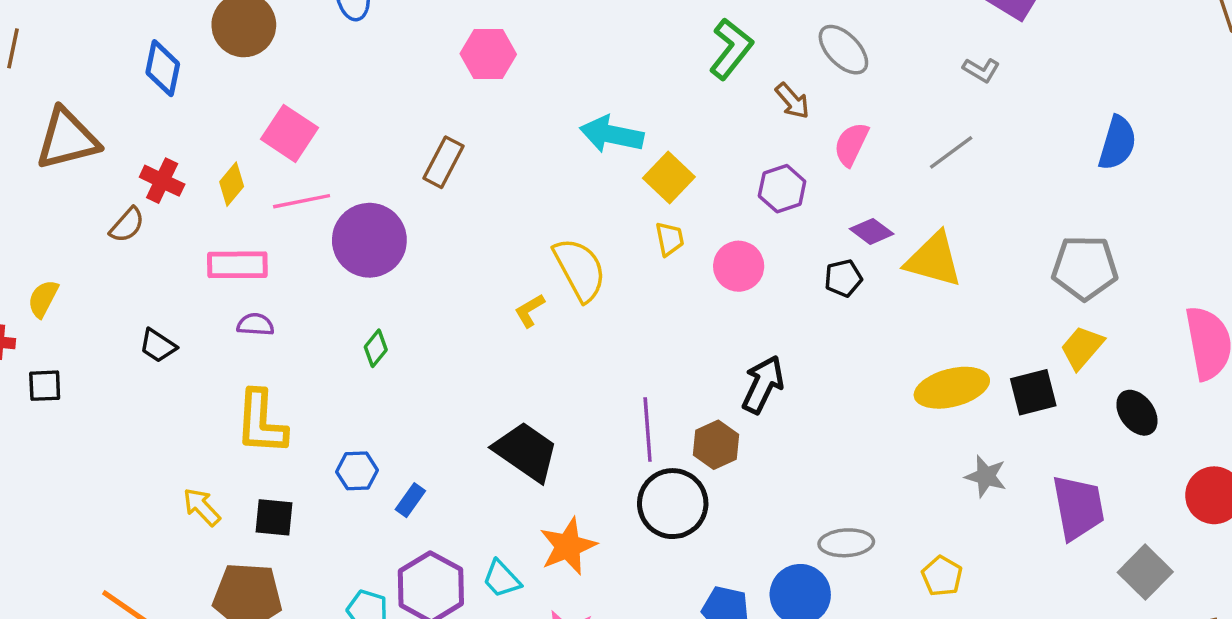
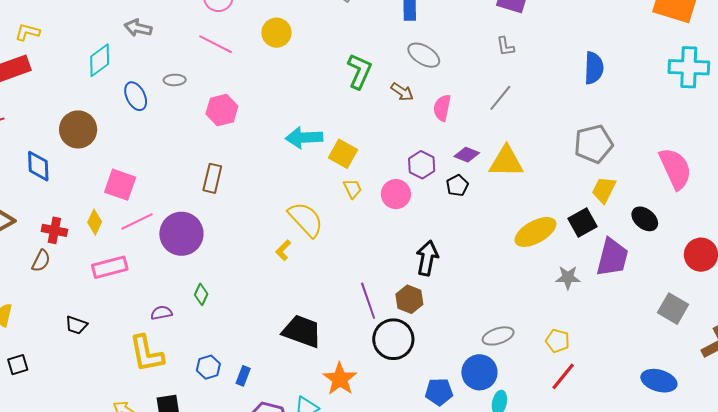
gray L-shape: (981, 70) -> (505, 46), turned 65
purple hexagon: (782, 189) -> (422, 165), moved
purple semicircle: (255, 325) -> (161, 313), moved
purple trapezoid: (1078, 508) -> (612, 257), moved, turned 39

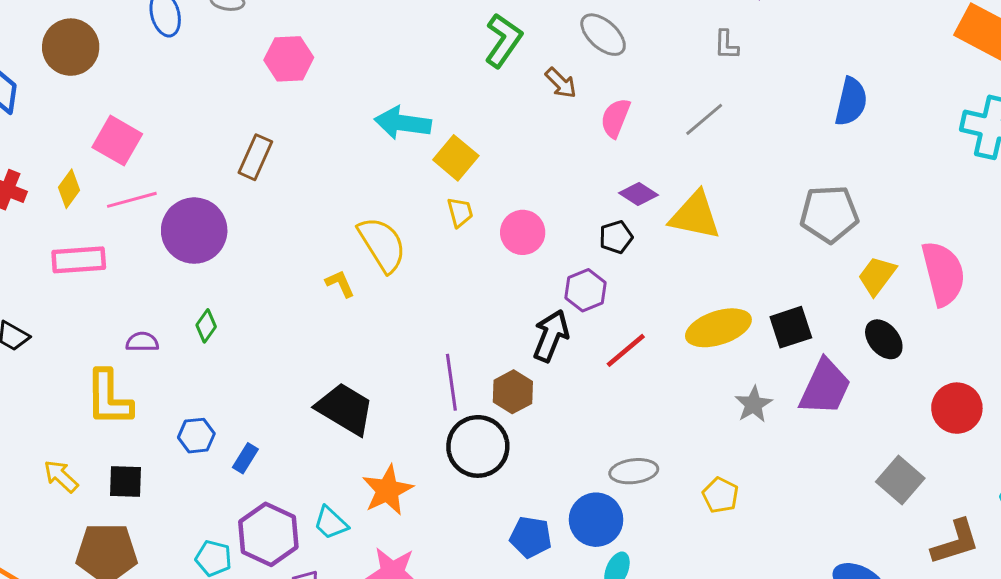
purple hexagon: (422, 165) -> (586, 290), moved
yellow trapezoid: (604, 190) -> (877, 276), moved
yellow L-shape: (283, 250) -> (340, 284), turned 100
gray star: (568, 277) -> (754, 404), turned 30
red line: (563, 376) -> (626, 350), moved

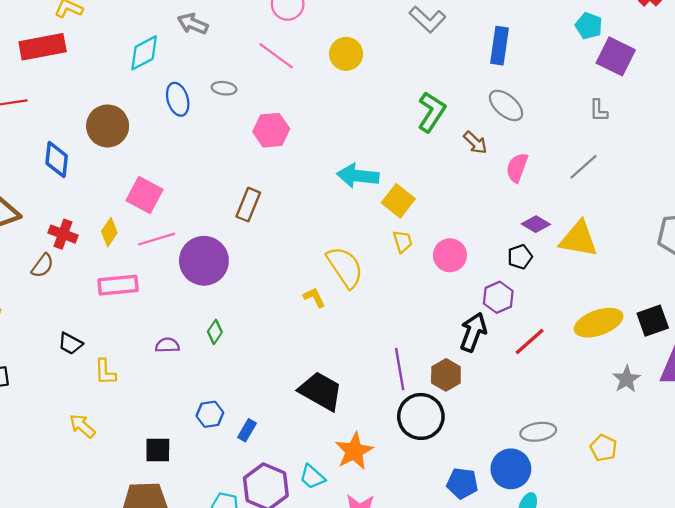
yellow L-shape: (109, 398) -> (105, 372), moved, size x0.6
yellow arrow: (61, 476) -> (82, 426), moved

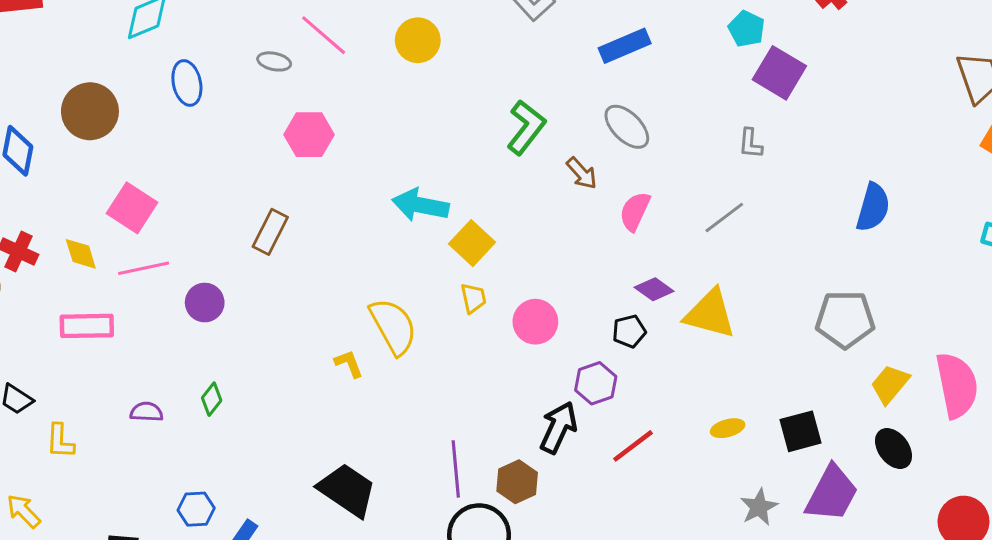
blue rectangle: (500, 46) -> (625, 46), turned 54
gray ellipse: (224, 88) -> (274, 61), moved
yellow diamond: (109, 232) -> (81, 254), turned -56
purple circle: (204, 261) -> (205, 303), size x0.6
yellow ellipse: (599, 323) -> (728, 428), size x0.5

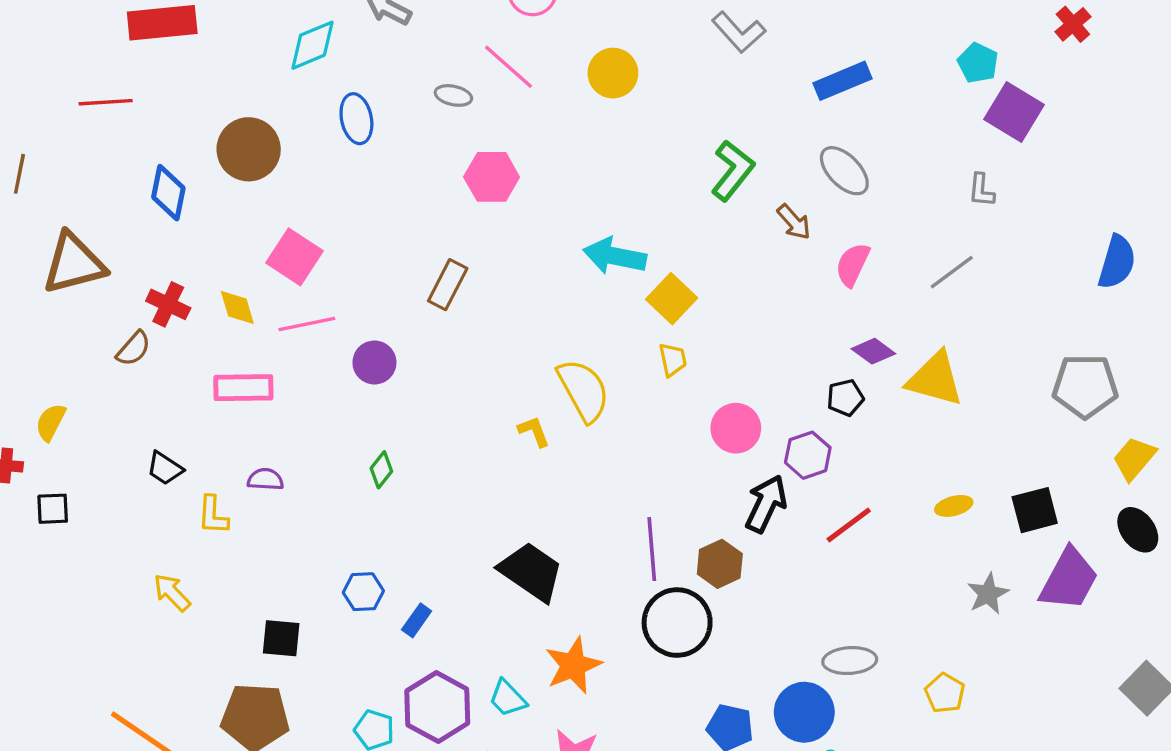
pink circle: (535, 322) -> (736, 428), moved
purple semicircle: (147, 412) -> (265, 479), moved

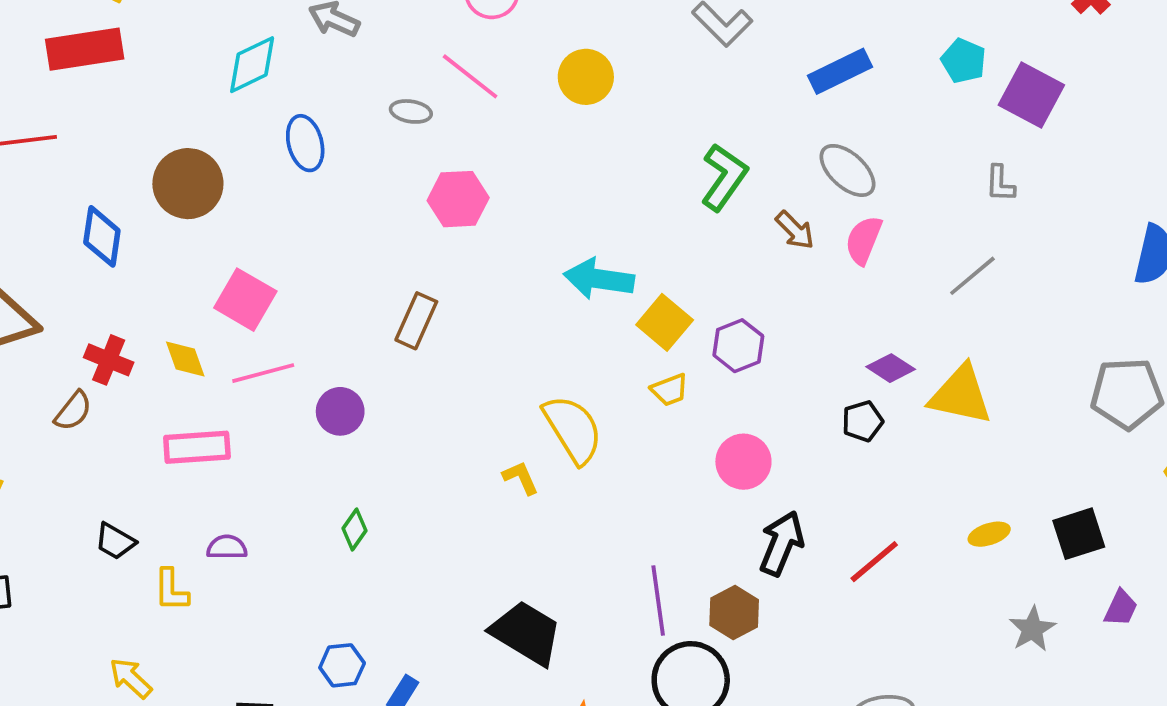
cyan pentagon: (978, 63) -> (964, 61), moved
pink semicircle: (853, 265) -> (864, 240), moved
yellow trapezoid: (673, 360) -> (670, 390), turned 84
purple hexagon: (808, 455) -> (738, 346), moved
purple trapezoid: (1069, 579) -> (1121, 608), size x0.5

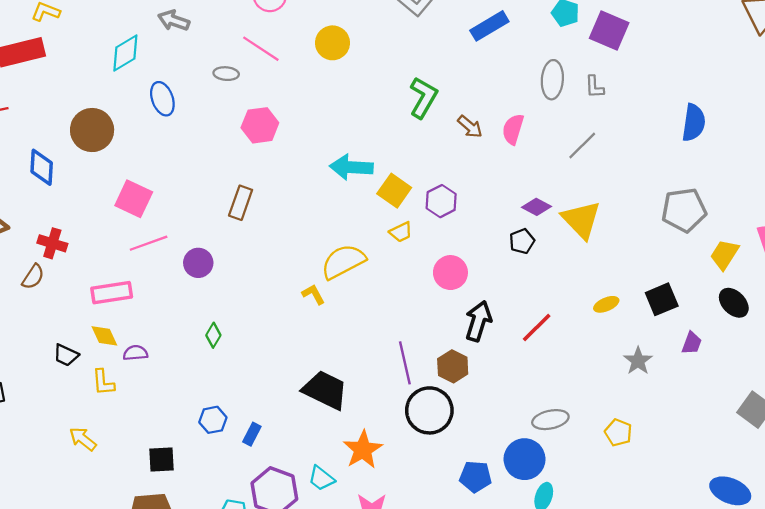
gray ellipse: (847, 170) -> (552, 80), moved, turned 57
yellow diamond: (185, 359) -> (104, 336), moved
yellow triangle: (961, 395) -> (581, 220), turned 39
yellow semicircle: (573, 429) -> (343, 262), turned -81

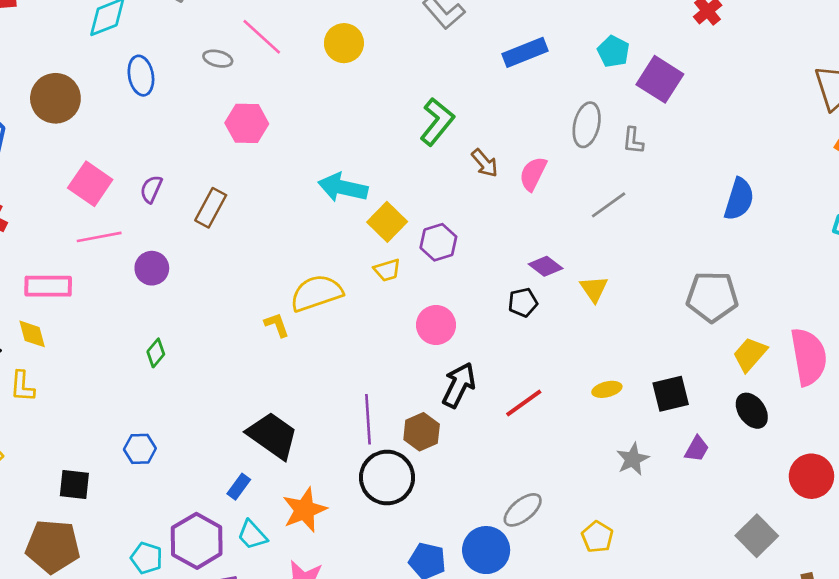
yellow triangle: (581, 220) -> (594, 289), size x0.6
purple semicircle: (135, 353) -> (151, 189), moved, turned -70
gray ellipse: (550, 420) -> (523, 510), turned -36
blue rectangle: (252, 434) -> (239, 487), moved

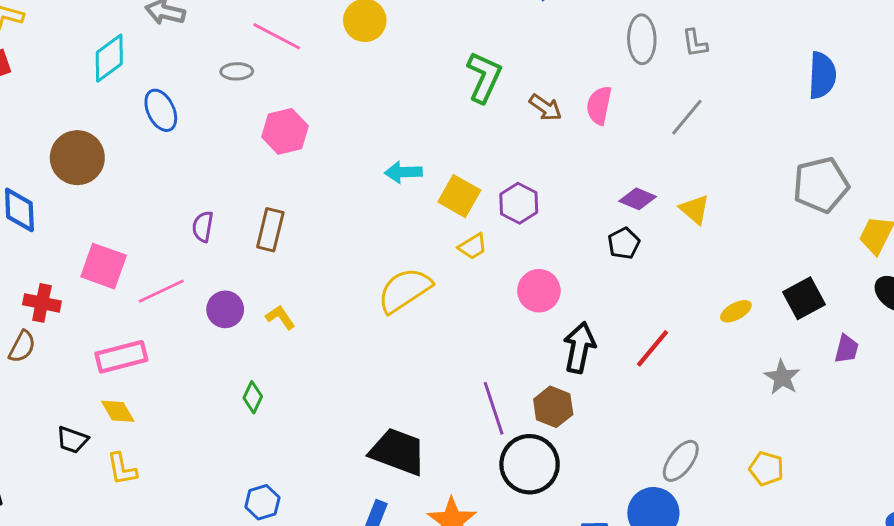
pink square: (90, 184) -> (104, 266), moved
cyan arrow: (343, 188) -> (403, 172), size x0.7
yellow L-shape: (277, 325) -> (280, 317), moved

